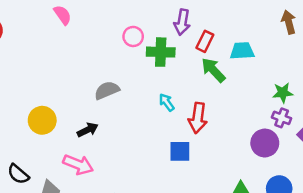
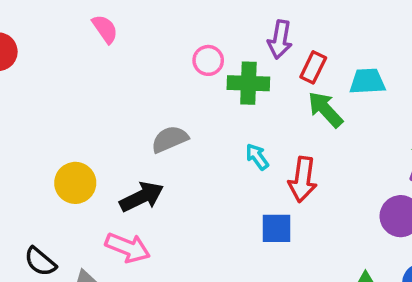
black arrow: (88, 130) -> (142, 197), size x1.4

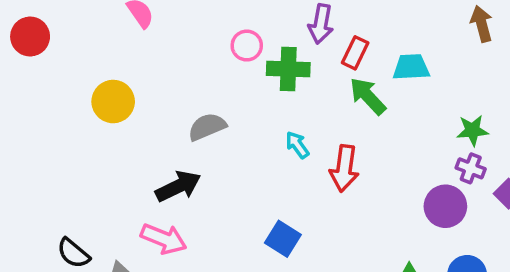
yellow circle: (75, 183) -> (113, 102), moved
blue square: (276, 228) -> (283, 239), moved, turned 32

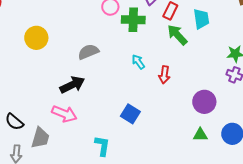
cyan trapezoid: (411, 67) -> (201, 19), turned 85
red arrow: (344, 168) -> (164, 75), size x0.7
purple circle: (445, 206) -> (204, 102), moved

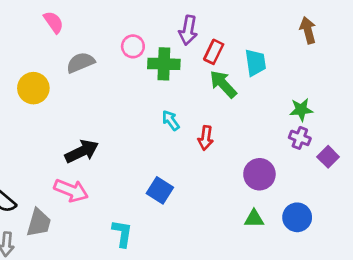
gray semicircle: (88, 52) -> (80, 63), moved

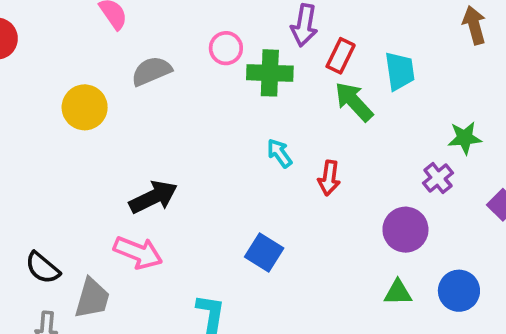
purple cross: (300, 138) -> (438, 178), moved, turned 30

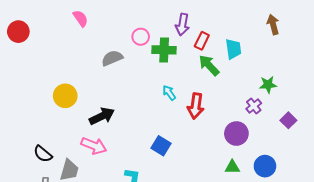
gray semicircle: (151, 71) -> (112, 58), moved
yellow circle: (85, 107) -> (65, 96), moved
red arrow: (329, 178) -> (196, 106), size x1.4

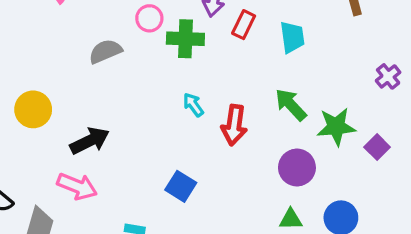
green arrow: (209, 65) -> (291, 105), moved
green star: (268, 85) -> (336, 127), moved, size x1.4
purple cross: (254, 106) -> (388, 76), moved

